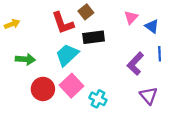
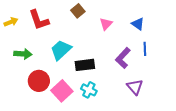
pink triangle: (131, 17) -> (106, 24), moved
red L-shape: (63, 23) -> (39, 20), moved
black rectangle: (94, 37) -> (85, 65), moved
pink square: (72, 86) -> (62, 91), moved

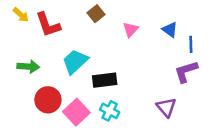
yellow arrow: (11, 22) -> (21, 15), moved, turned 64
blue line: (145, 49) -> (191, 44), moved
purple L-shape: (123, 58) -> (186, 71), moved, turned 30

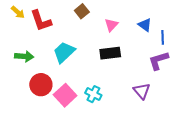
black rectangle: (105, 80) -> (110, 53), moved

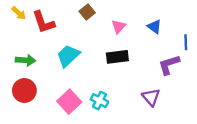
blue line: (163, 37) -> (186, 42), moved
red circle: (41, 85) -> (24, 90), moved

